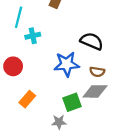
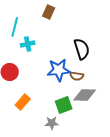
black semicircle: (92, 41) -> (82, 49), turned 50
brown semicircle: (97, 72) -> (77, 76), moved

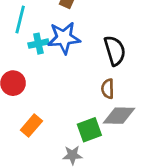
blue star: (59, 70) -> (64, 38), moved
brown semicircle: (77, 76) -> (108, 89), turned 80

